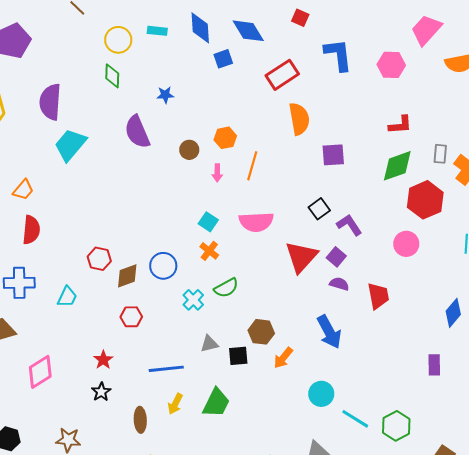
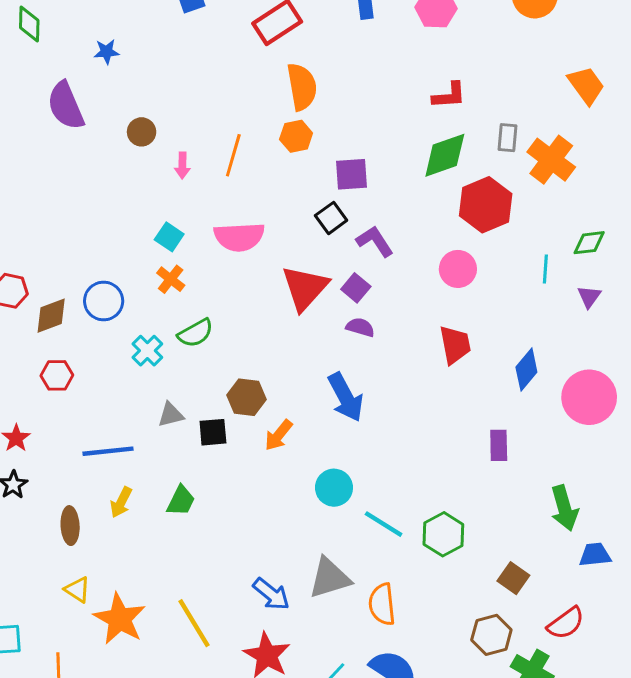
orange hexagon: (225, 138) -> (296, 136), moved
purple square: (333, 155) -> (351, 174), moved
red trapezoid: (378, 296) -> (455, 345), moved
green trapezoid: (216, 403) -> (181, 501), size x0.7

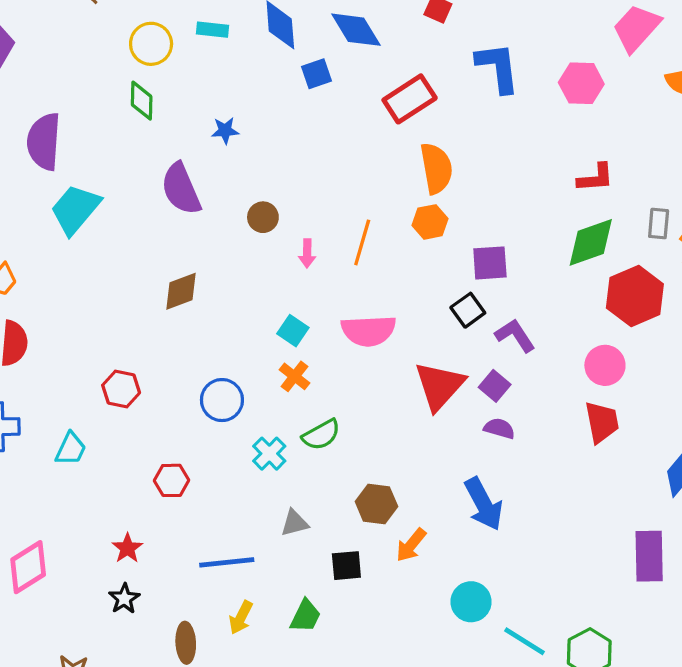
brown diamond: (51, 316) -> (181, 291), moved
red trapezoid: (455, 345) -> (602, 422), moved
black square: (213, 432) -> (346, 566), moved
purple rectangle: (499, 445) -> (649, 556), size x1.5

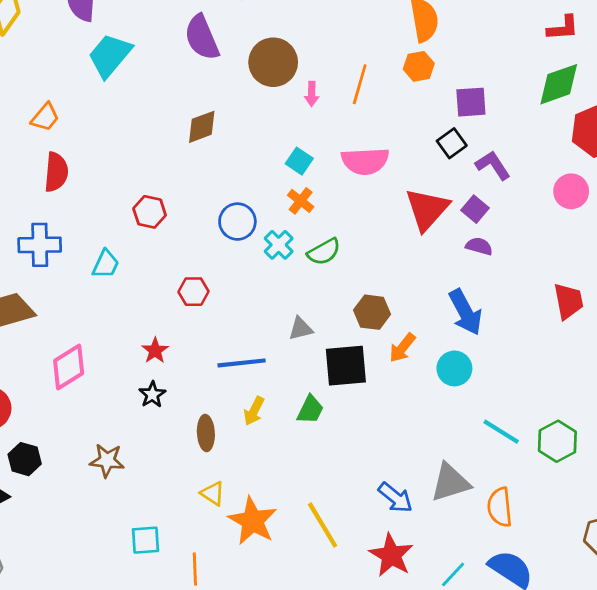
brown circle: (263, 217) -> (273, 62), size x1.8
red trapezoid: (602, 422) -> (568, 301), moved
cyan cross: (269, 454) -> (279, 245), moved
black square: (346, 566) -> (346, 366), size x1.6
cyan circle: (471, 602) -> (454, 368), moved

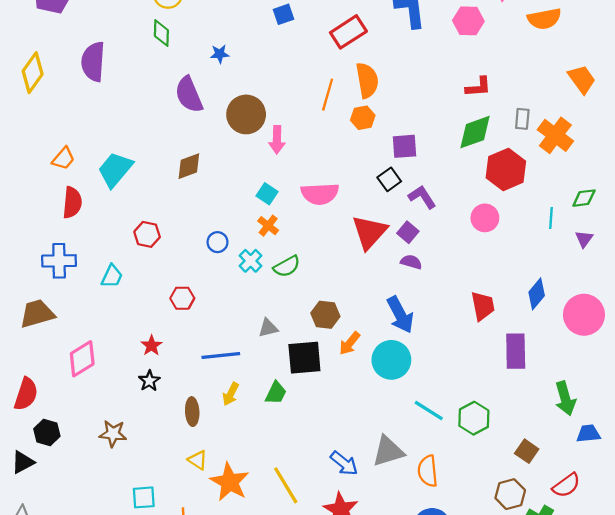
cyan trapezoid: (110, 55) -> (115, 169), moved
orange line: (360, 84) -> (328, 95), moved
pink arrow: (312, 94) -> (277, 140), size x1.4
blue circle: (237, 222) -> (218, 242), size x0.7
cyan circle: (454, 368) -> (391, 360), size x1.4

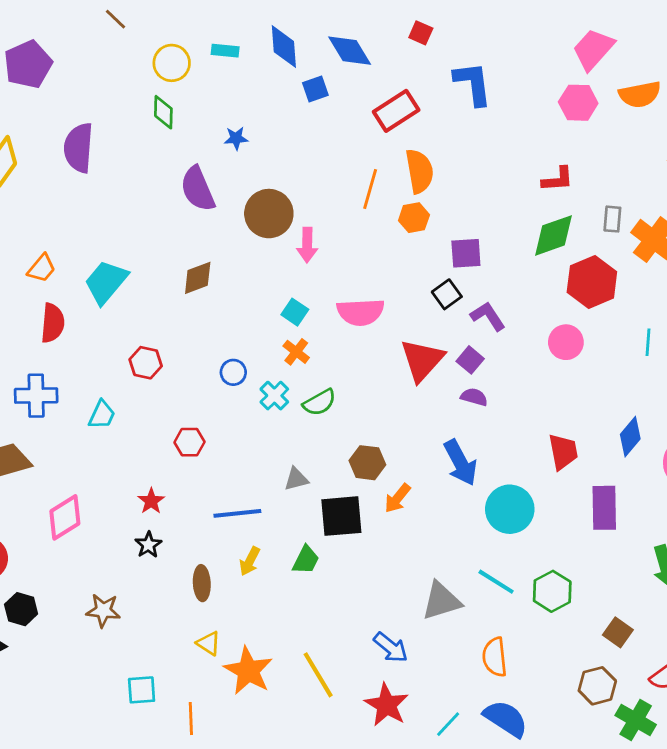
pink hexagon: (468, 21) -> (578, 103), moved
cyan circle: (391, 360) -> (510, 509), moved
gray triangle: (388, 451) -> (441, 601), moved

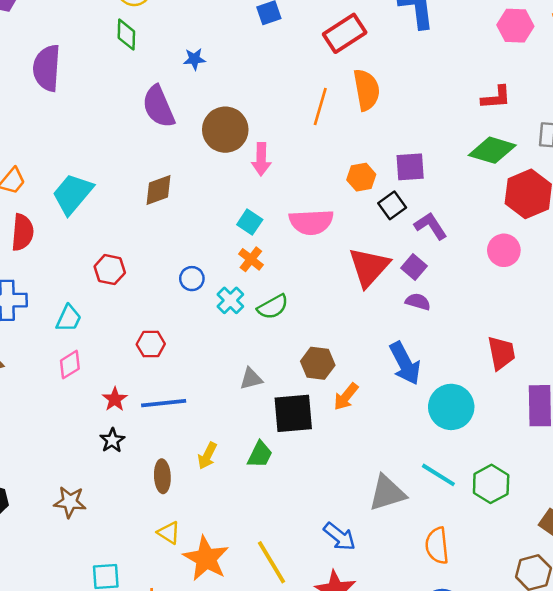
orange hexagon: (414, 218) -> (361, 177), moved
green diamond: (554, 235) -> (492, 150), turned 36
blue line: (237, 513) -> (164, 403), moved
pink diamond: (65, 517) -> (70, 365), moved, size x0.7

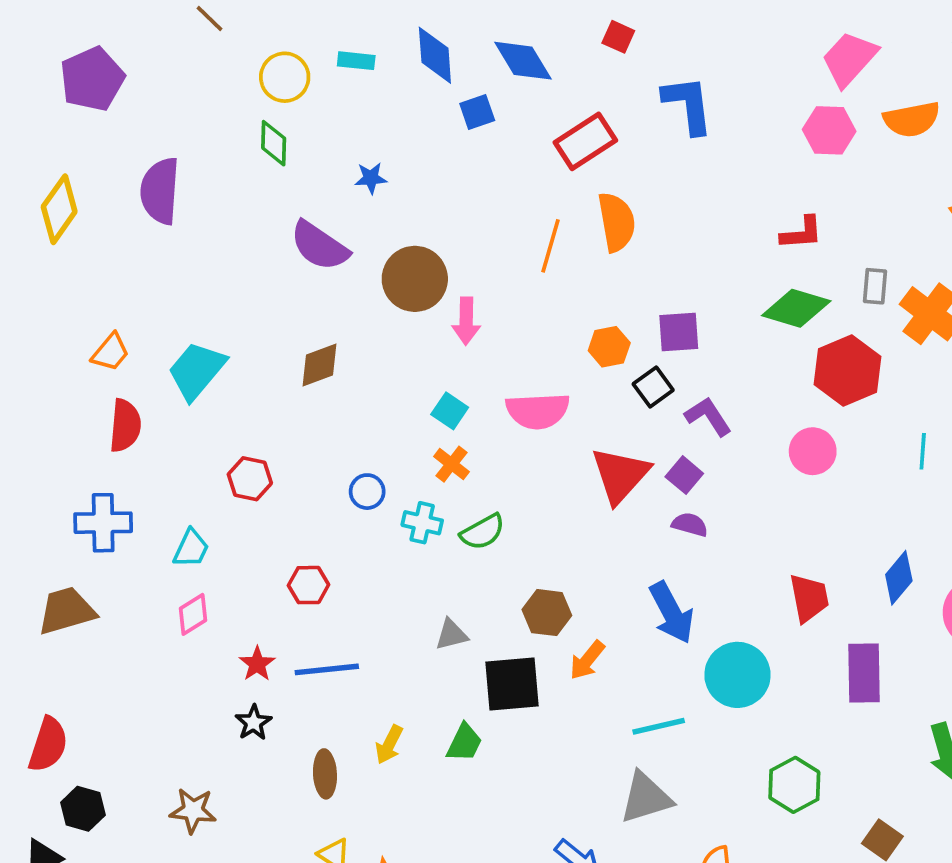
purple semicircle: (158, 107) -> (319, 246), turned -33
cyan cross: (230, 300) -> (422, 523), turned -32
cyan line: (438, 475) -> (659, 726), moved, turned -45

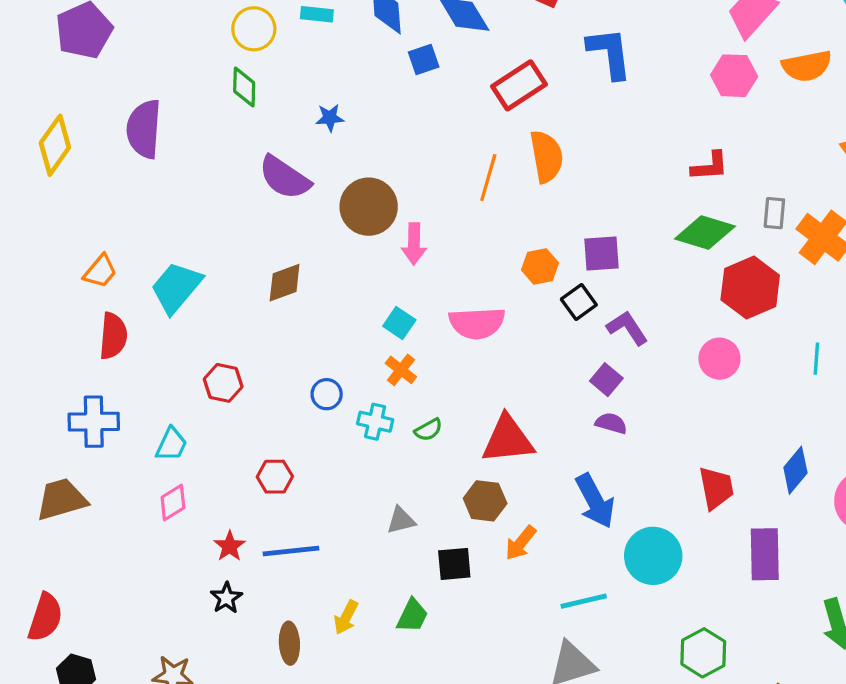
red triangle: (620, 475) -> (508, 439), moved, turned 42
green semicircle: (483, 532) -> (428, 430), size x0.7
black square: (512, 684) -> (454, 564), size x0.7

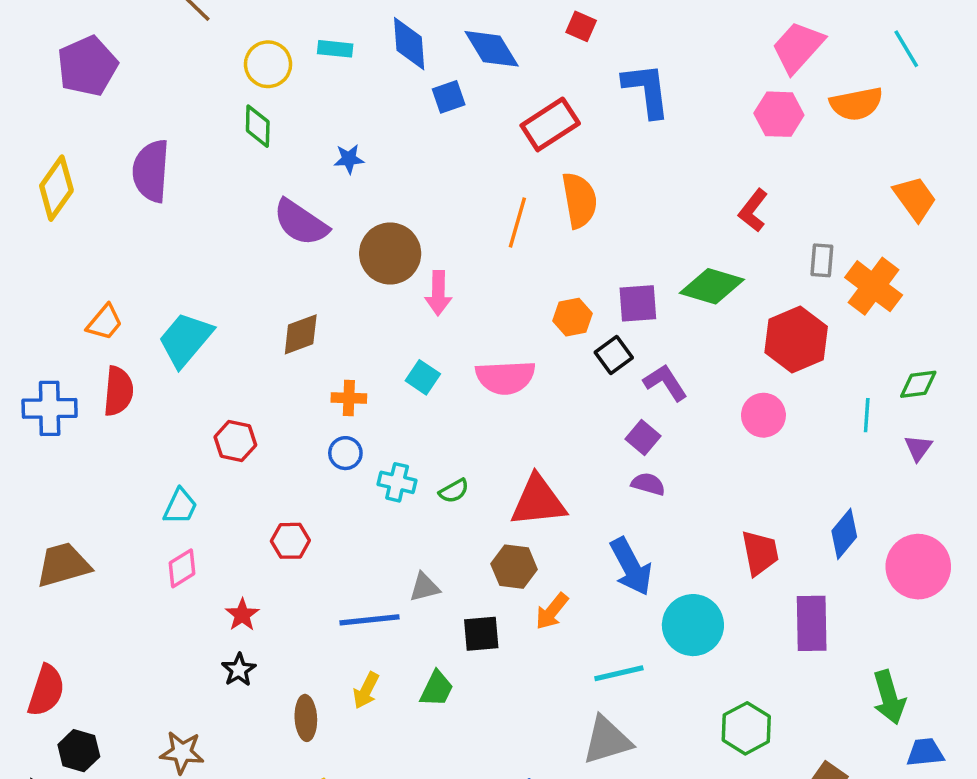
red L-shape: (710, 166) -> (753, 210), turned 132
green diamond: (705, 232) -> (712, 286), moved
orange cross: (401, 370) -> (349, 398), moved, turned -36
blue cross: (94, 422) -> (50, 408), moved
blue line: (291, 551) -> (370, 620), moved

